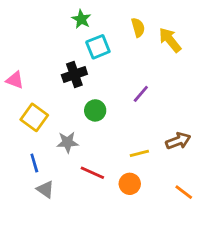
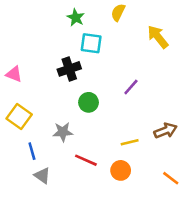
yellow semicircle: (138, 27) -> (118, 12), moved, turned -138
cyan square: (98, 47) -> (91, 43), turned 30
yellow square: (34, 117) -> (19, 116), moved

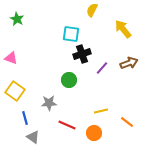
green star: (76, 18) -> (17, 19), moved
black cross: (69, 69) -> (82, 54), moved
brown arrow: (166, 131) -> (129, 63), moved
orange line: (171, 178) -> (127, 122), moved

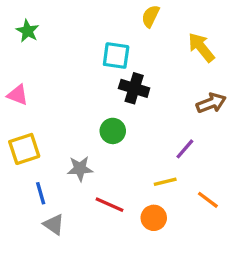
black cross: (82, 54) -> (134, 88), turned 36
purple line: (102, 68) -> (185, 149), moved
yellow square: (15, 91) -> (24, 149), turned 36

